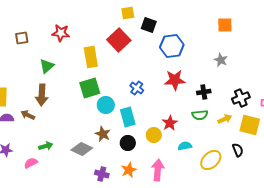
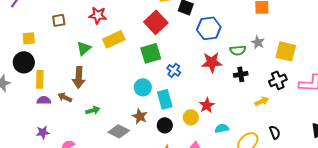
yellow rectangle: (91, 57) -> (114, 39), moved, turned 75
green square: (90, 88) -> (151, 53), moved
green semicircle: (200, 115) -> (238, 50), moved
yellow square: (250, 125) -> (286, 51), moved
green arrow: (46, 146) -> (93, 110), moved

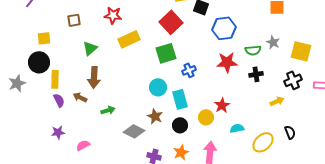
green triangle: (84, 48) -> (90, 48), moved
blue cross: (174, 70) -> (189, 70), turned 32
purple semicircle: (44, 100) -> (59, 100), turned 64

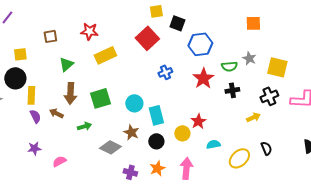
green square: (166, 53) -> (100, 98), moved
red star: (227, 62) -> (203, 78), turned -30
blue cross: (189, 70) -> (165, 72), moved

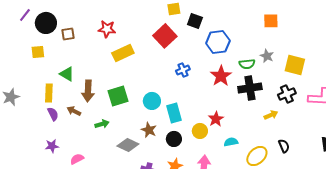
green triangle: (66, 64) -> (67, 74), moved, turned -49
black circle: (15, 78) -> (46, 23), moved
black cross: (232, 90) -> (250, 88), size x1.6

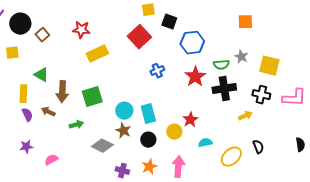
brown square: (68, 34) -> (42, 35), turned -32
black cross: (287, 94) -> (261, 95), turned 36
cyan circle: (152, 101) -> (124, 111), moved

